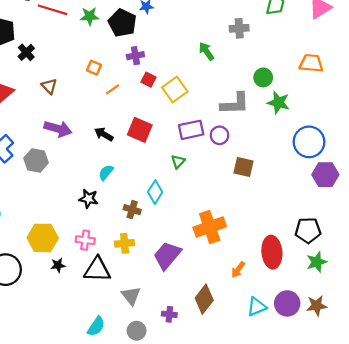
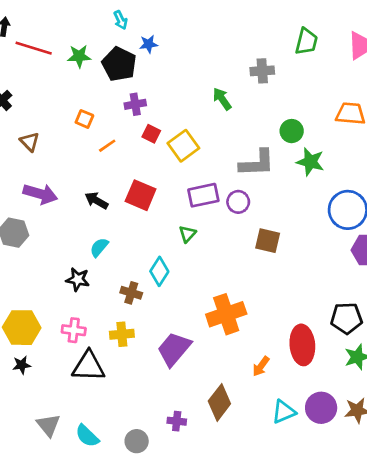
black star: (58, 265) -> (22, 365), moved
gray triangle: (131, 296) -> (48, 425), moved
cyan semicircle: (96, 326) -> (87, 436), turned 100

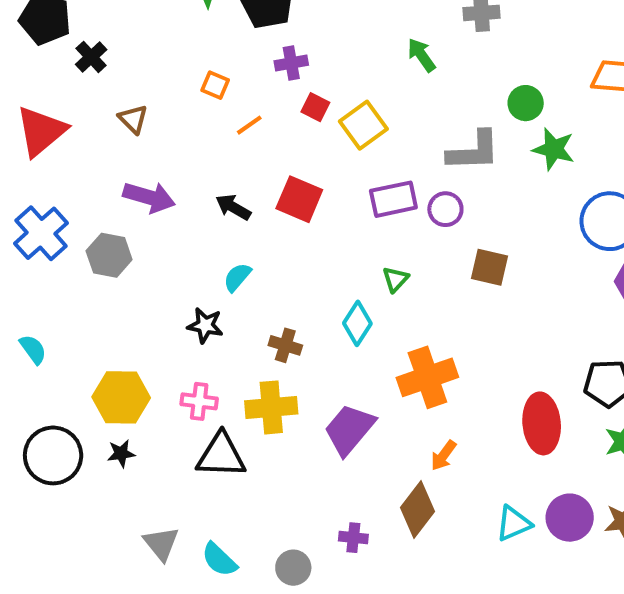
green triangle: (187, 234) -> (395, 279), moved
cyan diamond: (159, 271) -> (357, 323), moved
yellow cross: (122, 334) -> (271, 407), size x1.4
orange arrow: (261, 366) -> (443, 455), moved

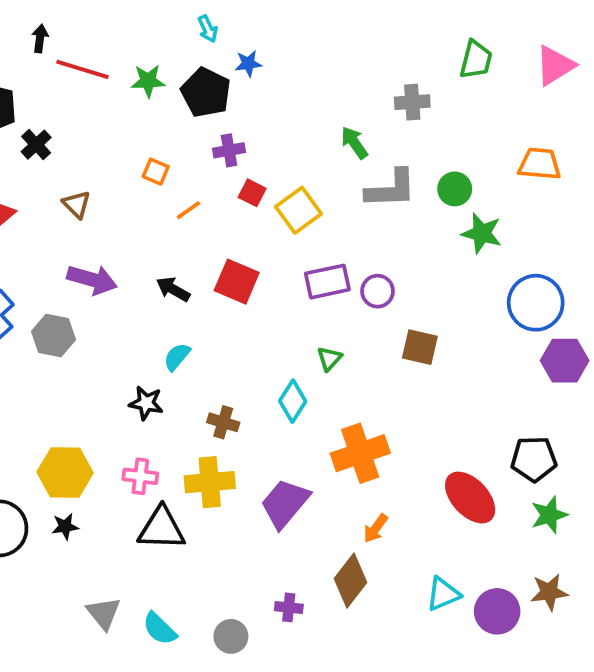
gray L-shape: (474, 151) -> (391, 189), moved
red ellipse: (542, 423) -> (470, 498), turned -38
purple circle: (570, 518) -> (497, 611), moved

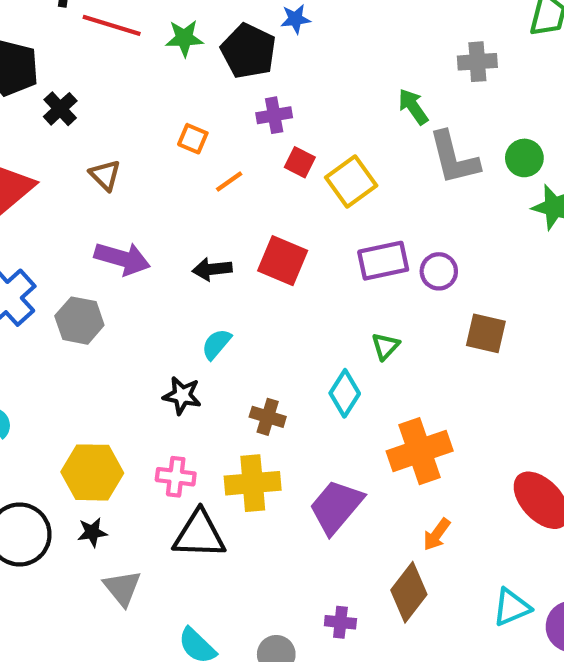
gray L-shape: (391, 189) -> (454, 158), turned 78
black arrow: (173, 289) -> (212, 269), turned -36
gray triangle: (104, 613) -> (122, 588), moved

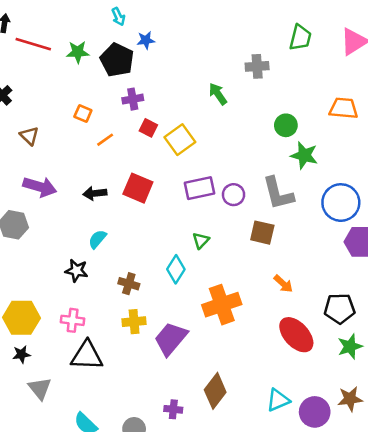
gray L-shape: (454, 158) -> (278, 193), moved
yellow cross: (253, 483) -> (134, 322), moved, size x0.7
orange arrow: (437, 534) -> (283, 284), moved, turned -84

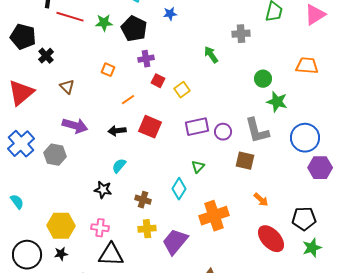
blue star: (146, 40) -> (170, 14), moved
orange line: (105, 140) -> (128, 100), moved
yellow square: (180, 140) -> (182, 90), size x0.7

